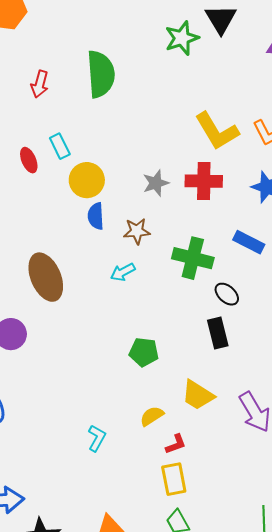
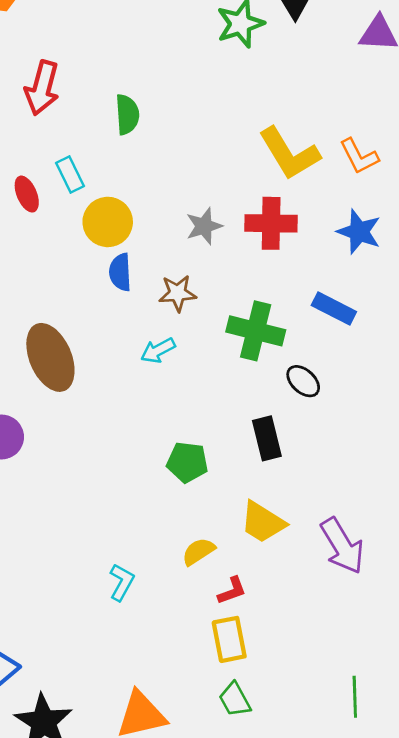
green semicircle: (101, 74) -> (127, 114), moved, size x0.6
red arrow: (40, 84) -> (42, 88), size x1.4
black rectangle: (218, 333) -> (267, 438), moved

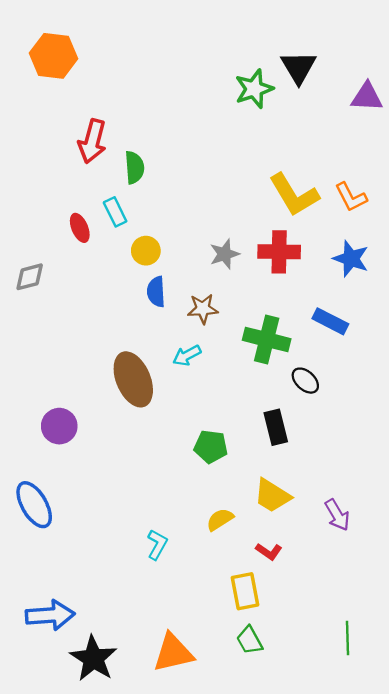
green semicircle: (127, 114) -> (134, 167), moved
yellow circle: (108, 222) -> (146, 251), size x0.7
brown ellipse: (50, 357) -> (133, 379), moved
purple arrow: (342, 546) -> (337, 515), size x0.7
red L-shape: (232, 591) -> (269, 551), moved, turned 55

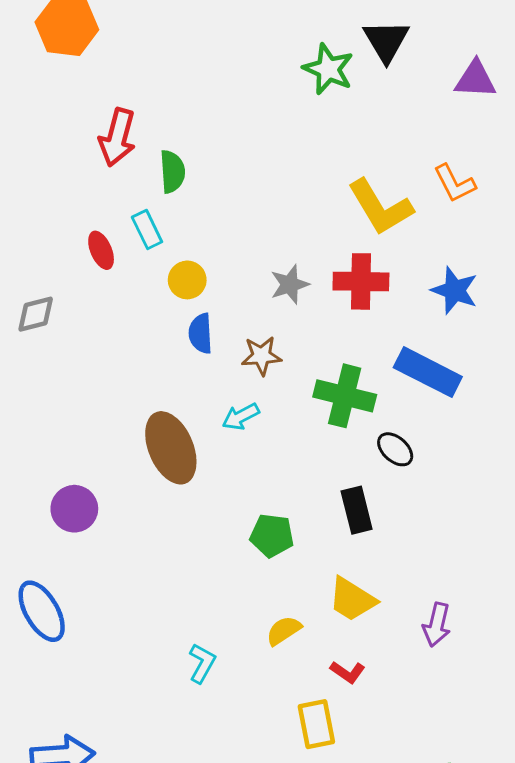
green star: (254, 89) -> (328, 69), turned -30
orange L-shape: (351, 197) -> (455, 183), moved
blue rectangle: (330, 321) -> (428, 372), size x1.4
purple arrow: (337, 515) -> (437, 625), turned 44

